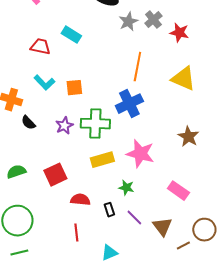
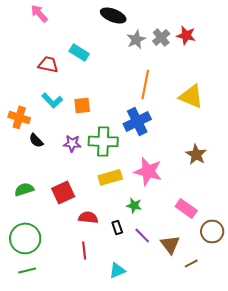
red star: (179, 33) -> (186, 35), moved
purple star: (64, 126) -> (72, 143), turned 30
brown circle: (204, 230) -> (212, 231), moved

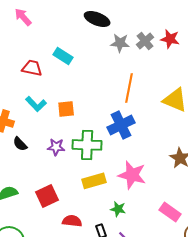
gray star: (136, 39) -> (120, 43), turned 30

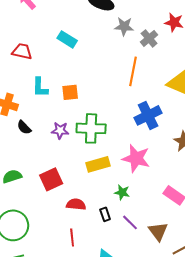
gray cross: (145, 41) -> (149, 38), moved
red trapezoid: (32, 68) -> (22, 51), moved
cyan L-shape: (36, 104) -> (40, 87), turned 45
blue cross: (121, 125) -> (148, 115), moved

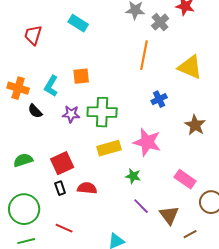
red trapezoid: (22, 51) -> (33, 35), turned -85
cyan L-shape: (40, 87) -> (51, 86), moved, turned 30
blue cross: (148, 115) -> (159, 99), size x0.6
black rectangle: (105, 214) -> (60, 188), moved
red line: (72, 237) -> (64, 228), moved, turned -60

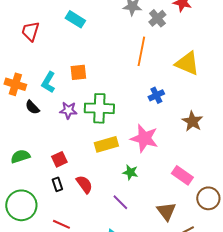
red square: (62, 163) -> (59, 159), size x0.7
red semicircle: (87, 188) -> (84, 184), turned 48
purple line: (141, 206) -> (120, 202), moved

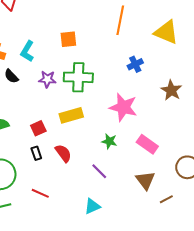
orange square: (78, 72) -> (68, 39), moved
yellow rectangle: (106, 144) -> (71, 115), moved
pink rectangle: (182, 175) -> (147, 144), moved

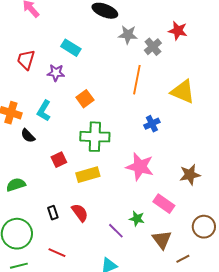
orange square: (68, 39) -> (85, 99), turned -30
purple star: (47, 79) -> (56, 73), moved
brown star: (171, 90) -> (190, 175), moved, turned 30
red square: (38, 128) -> (59, 160), moved
green star: (109, 141) -> (137, 219), moved

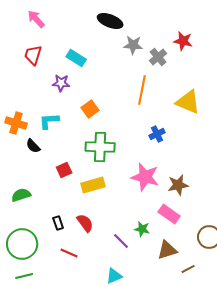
red trapezoid: (26, 60) -> (33, 55), moved
cyan L-shape: (44, 111) -> (49, 121), turned 55
brown star: (190, 175) -> (178, 185), moved
brown triangle: (162, 240) -> (167, 250), turned 50
red line: (57, 253) -> (69, 253), moved

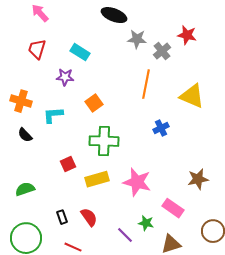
orange cross: (16, 123) -> (21, 101), moved
black semicircle: (33, 146) -> (25, 135), moved
pink star: (145, 177) -> (137, 182), moved
brown star: (178, 185) -> (198, 179), moved

